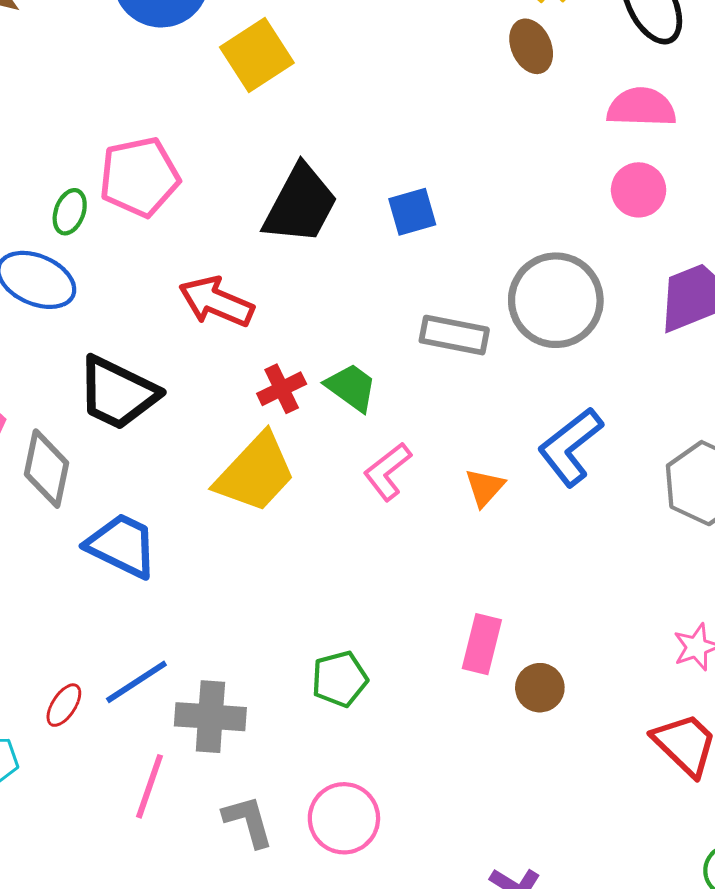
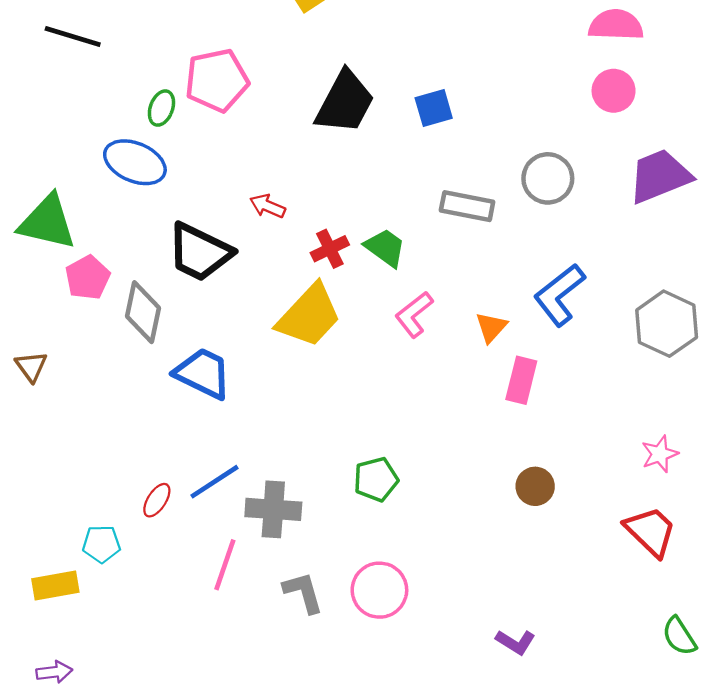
gray circle: (556, 300) -> (548, 178), size x0.7
red arrow: (216, 302) -> (268, 206), moved, size x0.6
pink rectangle: (482, 644) -> (521, 380), moved

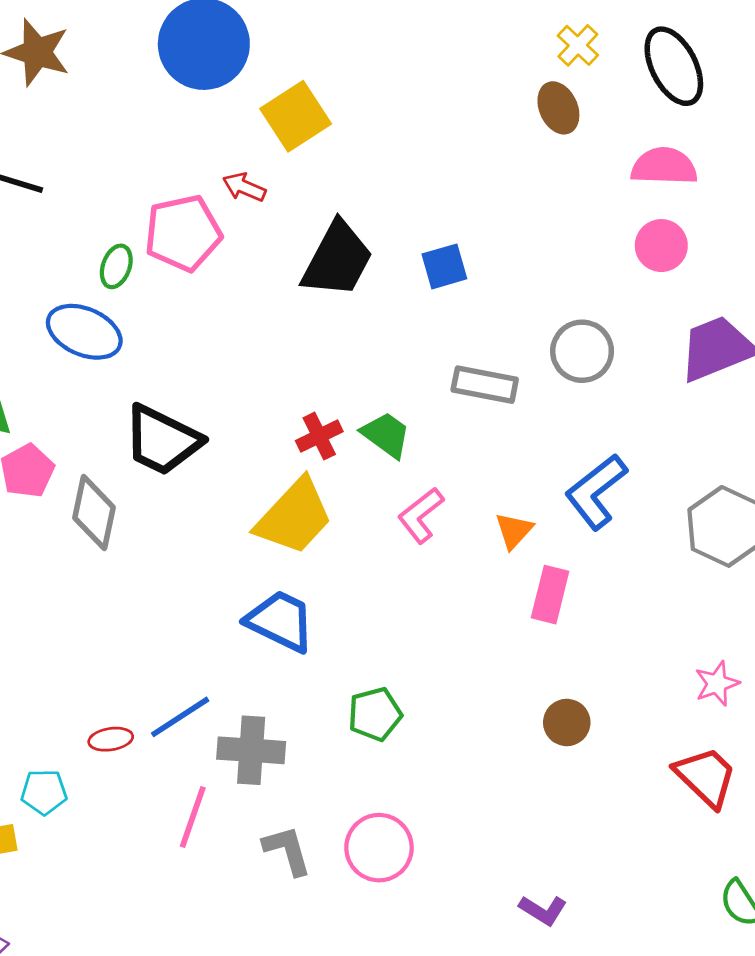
red arrow: (268, 206) -> (244, 187), moved
blue trapezoid: (203, 373) -> (280, 621), moved
red ellipse: (157, 500) -> (111, 739), turned 48

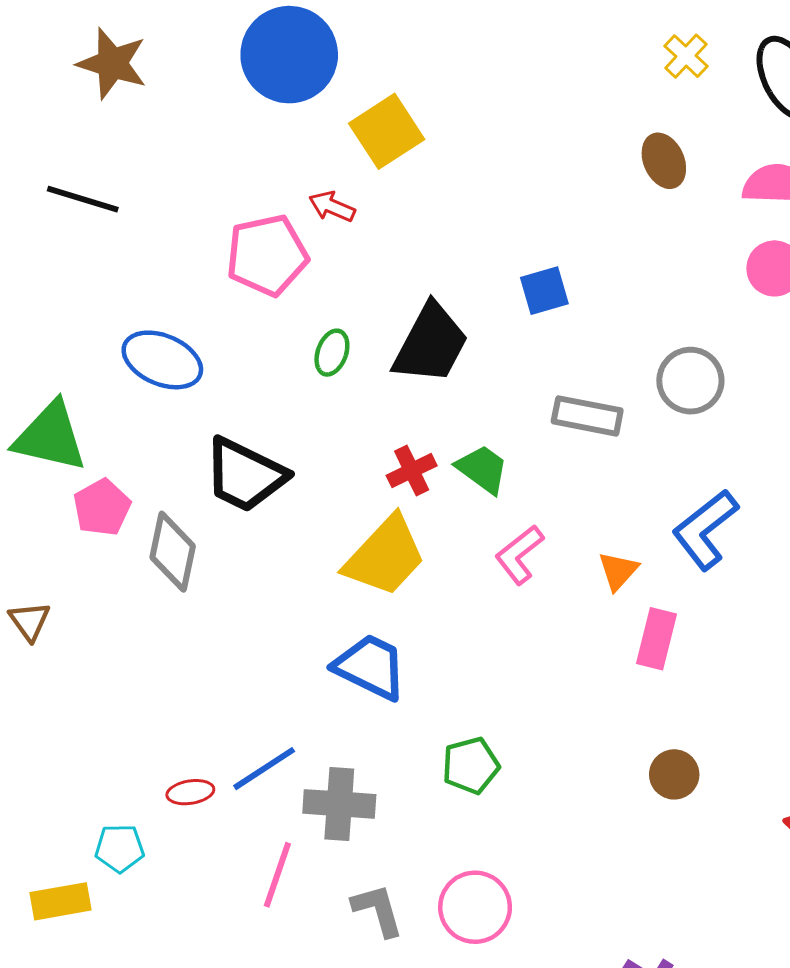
brown ellipse: (558, 108) -> (664, 161), moved
black trapezoid: (337, 259) -> (431, 344), moved
green ellipse: (116, 266) -> (332, 353), moved

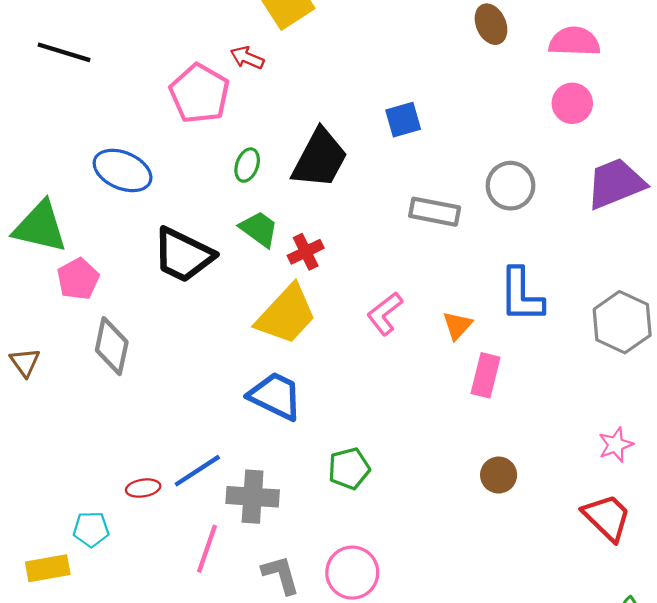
pink pentagon: (267, 255) -> (199, 94), turned -30
green trapezoid: (482, 469) -> (259, 229), moved
blue L-shape: (705, 530) -> (521, 295), turned -52
gray diamond: (173, 552) -> (112, 346), moved

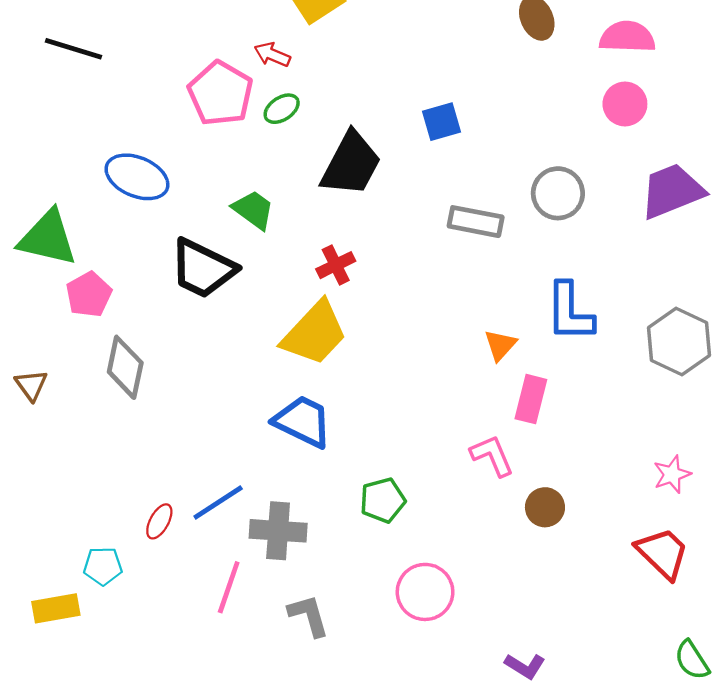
green ellipse: (247, 165) -> (282, 109), moved, turned 36
green trapezoid: (259, 229) -> (253, 210), moved
pink L-shape: (385, 314) -> (492, 456), moved, turned 105
red ellipse: (143, 488) -> (159, 521), turned -52
pink circle: (352, 573) -> (425, 592), moved

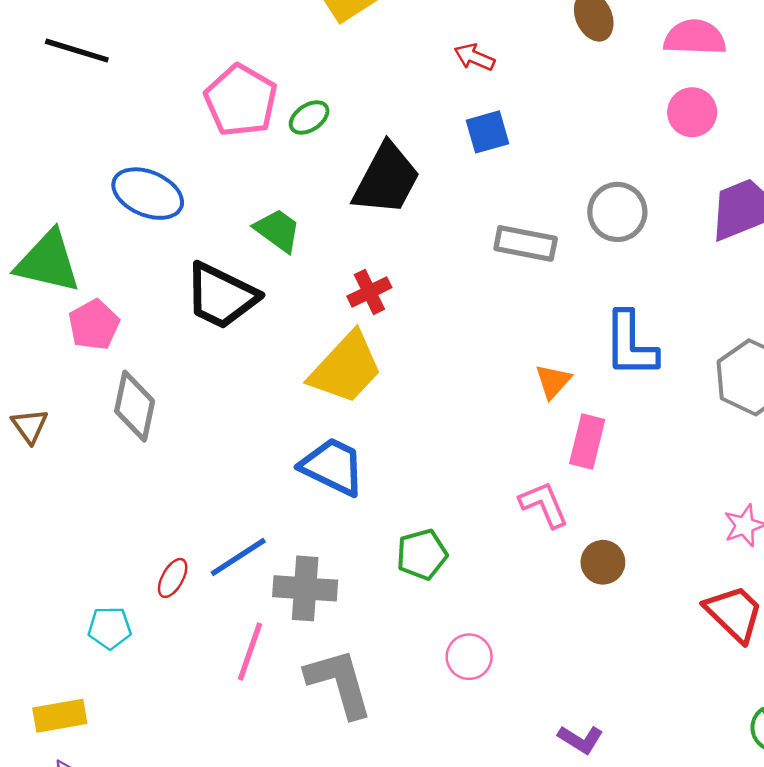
red arrow: (272, 55) -> (474, 57), moved
pink circle: (425, 592) -> (469, 657), size x0.7
yellow rectangle: (56, 608) -> (60, 716), moved
gray L-shape: (309, 615) -> (339, 683), size x1.5

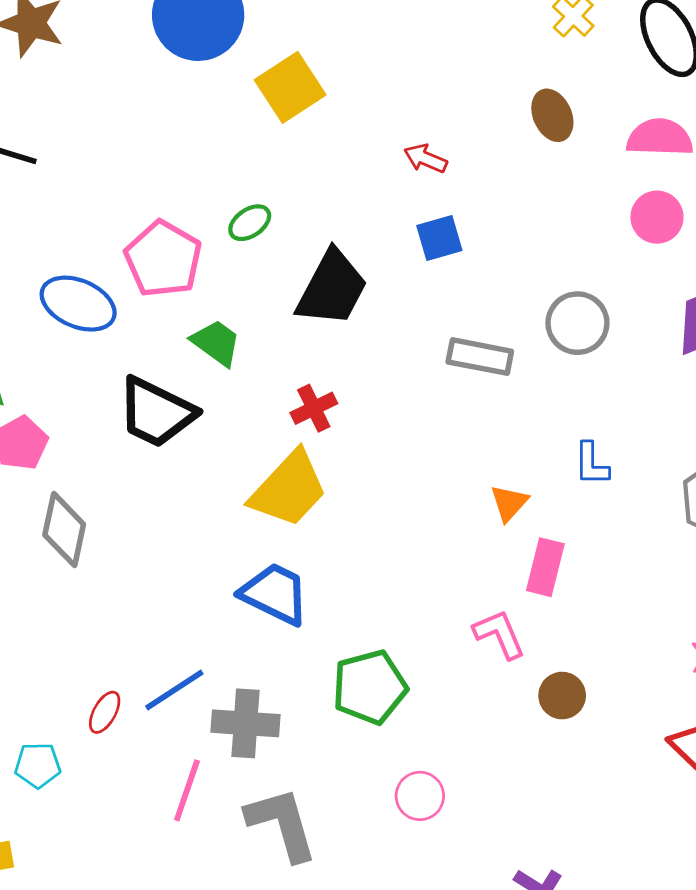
pink pentagon: (241, 100) -> (163, 259), moved
blue L-shape: (630, 344) -> (591, 464), size x0.6
green pentagon: (422, 554) -> (370, 687), size x1.4

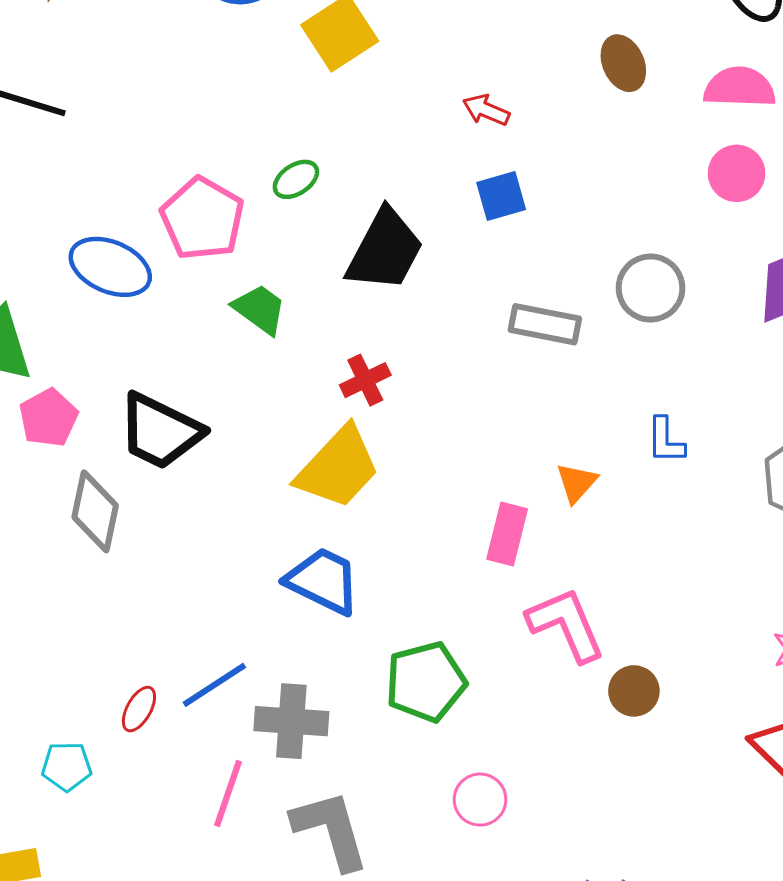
black trapezoid: (156, 412) -> (160, 431), moved
pink rectangle: (545, 567) -> (507, 534), moved
pink L-shape: (499, 634) -> (566, 625), size x1.4

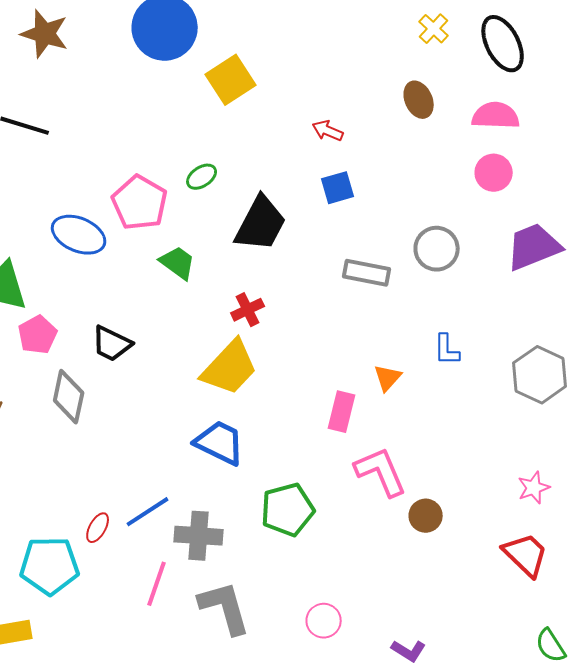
black trapezoid: (160, 431) -> (112, 344), size x0.7
cyan pentagon: (67, 766) -> (50, 566), size x1.8
pink circle: (480, 800) -> (324, 621), moved

